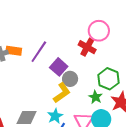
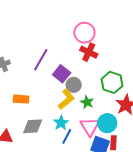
pink circle: (99, 31) -> (84, 33), moved
orange rectangle: (14, 51) -> (21, 99), moved
green star: (96, 97) -> (87, 102), moved

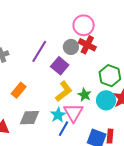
gray circle: (74, 85) -> (71, 47), moved
orange rectangle: (21, 99) -> (19, 90), turned -56
cyan circle: (107, 123) -> (106, 100), moved
pink triangle: (90, 127) -> (73, 113), moved

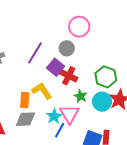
red cross: (87, 45) -> (69, 76), moved
orange rectangle: (19, 90) -> (25, 100), moved, turned -35
yellow L-shape: (64, 91) -> (42, 91), moved, turned -85

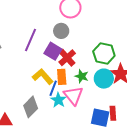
red cross: (69, 76) -> (67, 58), turned 30
orange rectangle: (25, 100) -> (62, 77), moved
gray diamond: (26, 119) -> (31, 107), turned -35
blue line: (60, 130) -> (53, 88), moved

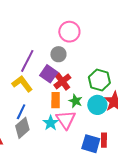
yellow L-shape: (43, 77) -> (22, 84), moved
blue line: (53, 88) -> (21, 112), moved

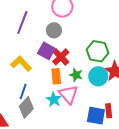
purple line: (27, 61) -> (22, 22), moved

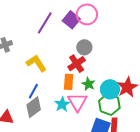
gray circle: (54, 30) -> (84, 47), moved
purple square: (46, 51) -> (71, 20), moved
green hexagon: (98, 51) -> (109, 104), moved

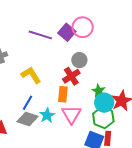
purple line: (45, 23) -> (40, 35), turned 75
green star: (88, 84) -> (99, 91), moved
cyan star: (62, 104) -> (47, 115), moved
gray diamond: (34, 107) -> (27, 119), turned 55

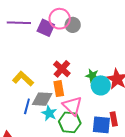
purple line: (40, 35) -> (19, 23), moved
gray circle: (79, 60) -> (73, 25), moved
green hexagon: (103, 118) -> (70, 122), moved
gray diamond: (27, 119) -> (42, 99), moved

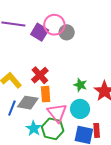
red cross: (62, 69) -> (40, 75), moved
cyan circle: (101, 85) -> (80, 109), moved
cyan star: (49, 113) -> (34, 128), moved

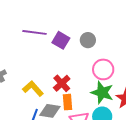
pink circle: (54, 25) -> (103, 69), moved
green star: (80, 85) -> (102, 93), size x1.6

